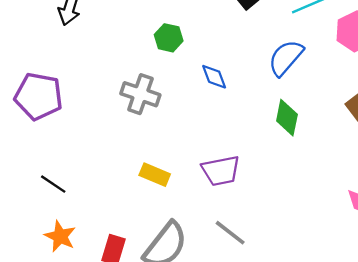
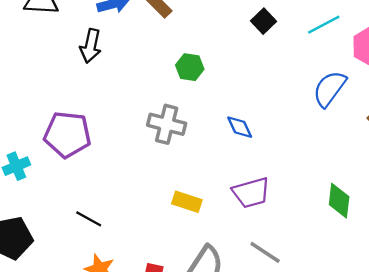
blue semicircle: (286, 58) -> (329, 89), moved
blue diamond: (214, 77) -> (240, 127), moved
green diamond: (287, 118) -> (339, 201), moved

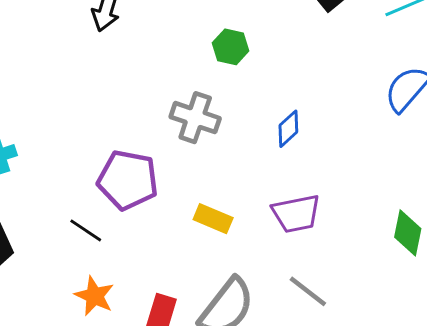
blue diamond: (240, 127) -> (288, 129), turned 68
purple pentagon: (68, 134) -> (128, 180), moved

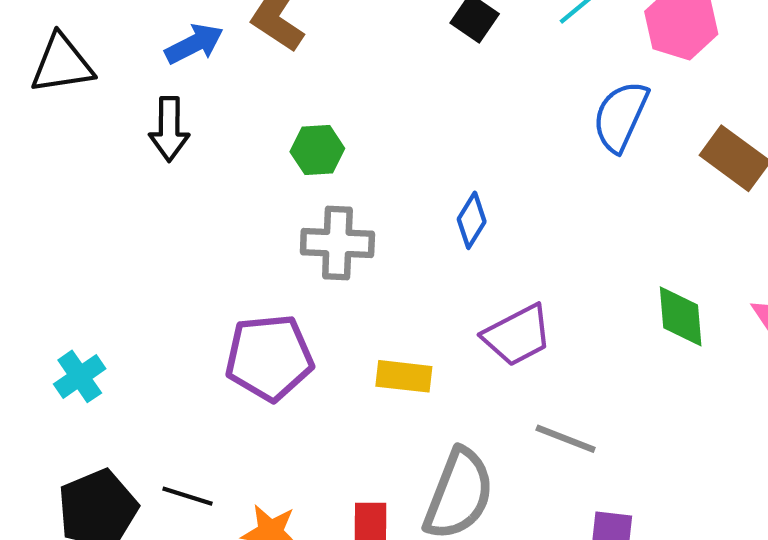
green hexagon: (231, 47) -> (317, 150), moved
black line: (86, 230) -> (188, 496), moved

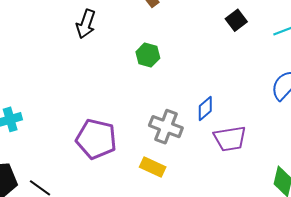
gray cross: (337, 243) -> (166, 127), moved
purple trapezoid: (517, 335) -> (230, 139), moved

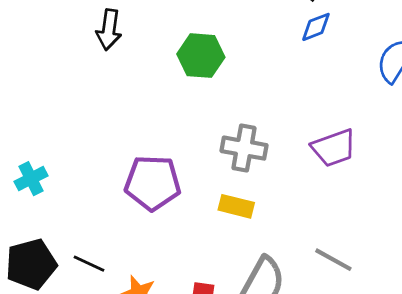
green hexagon: (148, 55) -> (201, 56), size x1.4
blue diamond: (205, 109) -> (316, 27), moved, turned 30

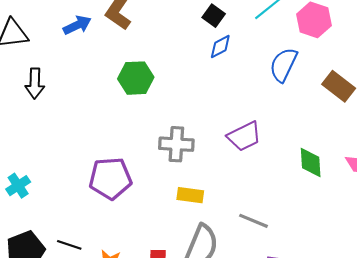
black arrow: (109, 30) -> (35, 83), moved
yellow rectangle: (236, 206) -> (190, 195), moved

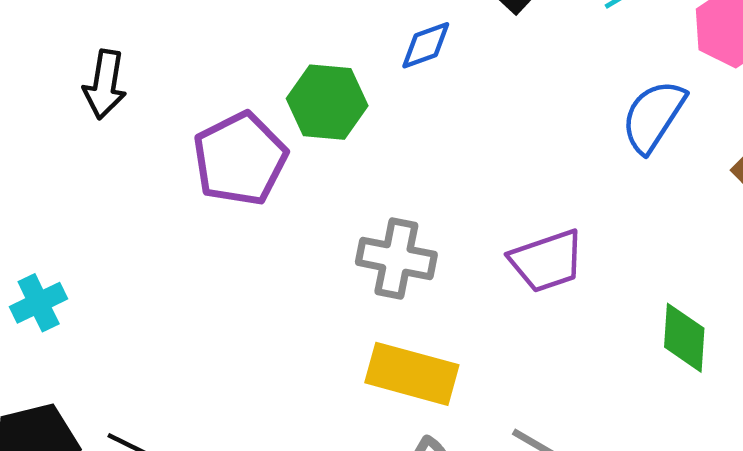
blue diamond: (220, 46) -> (426, 45), moved
purple pentagon: (110, 178) -> (240, 159), moved, turned -30
yellow rectangle: (190, 195) -> (412, 374), size x1.5

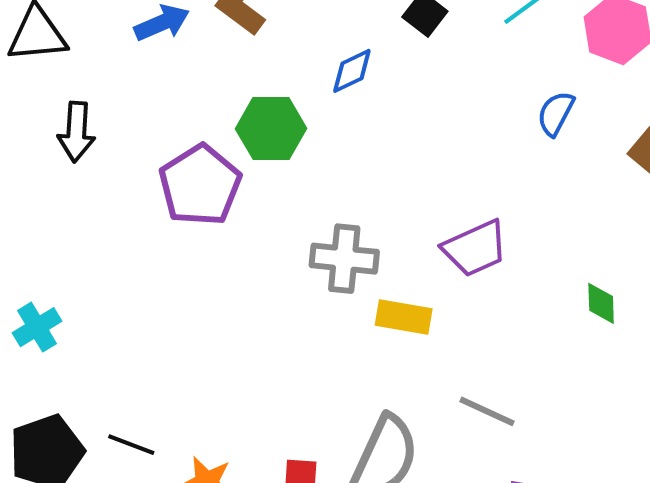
blue semicircle: (653, 116) -> (556, 113), size x0.7
green diamond: (684, 338) -> (601, 303), size x0.7
yellow rectangle: (412, 374) -> (404, 317), moved, size x0.7

